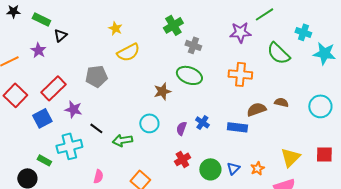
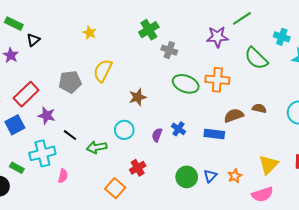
yellow semicircle: (128, 52) -> (103, 71), moved, turned 145
green ellipse: (189, 75) -> (186, 84), moved
red cross: (182, 159) -> (138, 168), moved
pink semicircle: (98, 176) -> (63, 176), moved

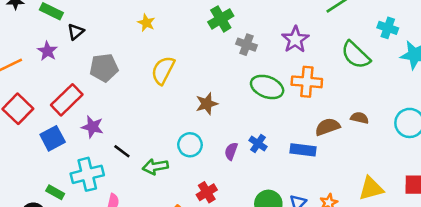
purple star: (217, 37) -> (295, 39), moved, turned -30
gray pentagon: (70, 82) -> (104, 68), moved
yellow triangle: (268, 165) -> (371, 188), turned 30

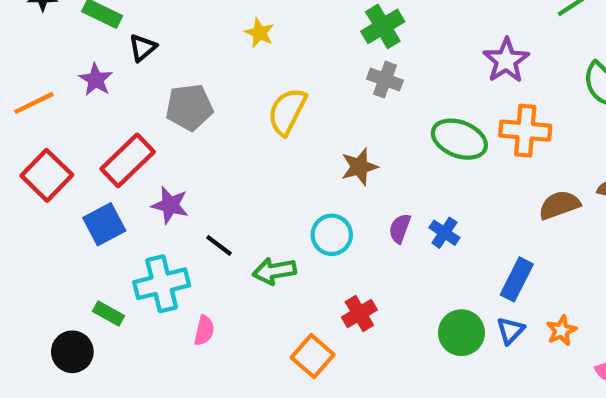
gray cross: (247, 45) -> (385, 80), moved
blue rectangle: (303, 150) -> (517, 279), moved, turned -70
purple semicircle: (231, 151) -> (400, 228), moved

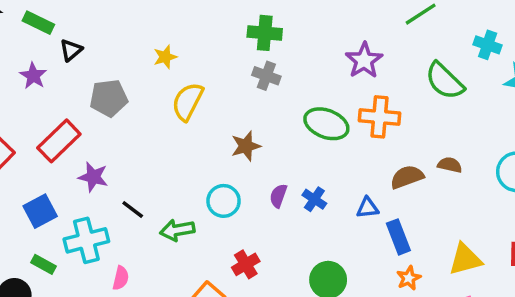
green cross: (383, 26) -> (265, 33), turned 36
yellow star: (259, 33) -> (165, 57), moved, turned 30
blue square: (104, 224) -> (40, 211), moved
blue rectangle: (517, 279) -> (398, 237), moved, turned -48
blue triangle: (510, 331) -> (368, 208), moved, turned 40

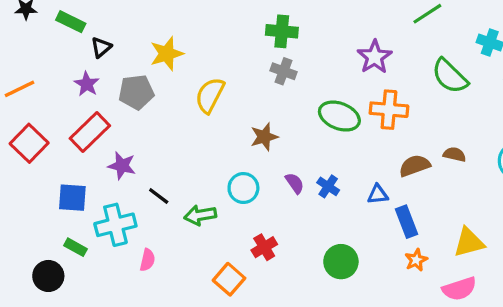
yellow star: (165, 57) -> (167, 54), moved, size x1.5
purple star: (33, 76) -> (87, 84), moved
purple semicircle: (278, 196) -> (295, 183), turned 125
blue square: (40, 211) -> (72, 198), turned 32

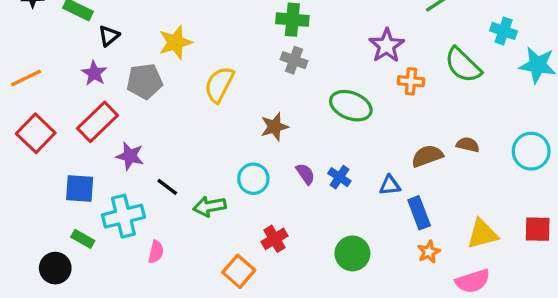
orange cross: (389, 110) -> (411, 81), moved, size x0.7

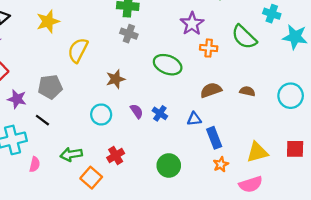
gray pentagon: (145, 81) -> (50, 87), moved
brown semicircle: (427, 156) -> (211, 90), moved
green arrow: (210, 206) -> (71, 154), moved

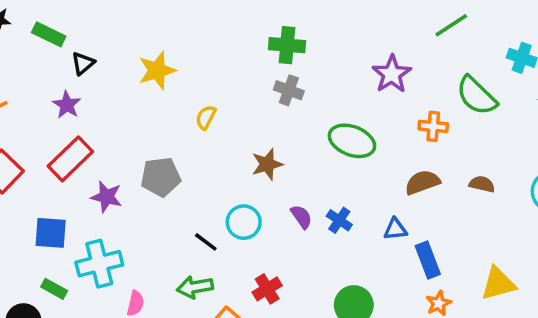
orange cross: (209, 48) -> (433, 126), moved
yellow semicircle: (78, 50) -> (206, 117), size x0.6
black line: (42, 120) -> (206, 242), moved

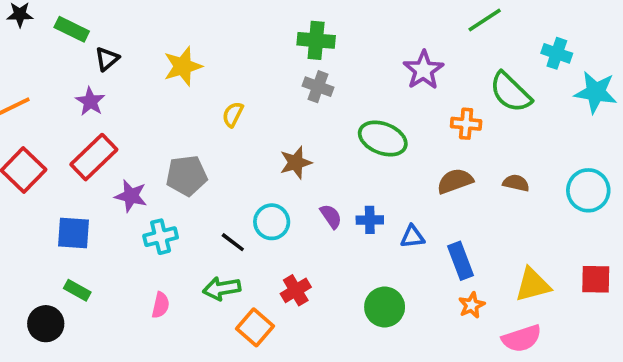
blue cross: (339, 220) -> (370, 220), turned -35
blue triangle: (395, 229) -> (412, 237), moved
cyan cross: (99, 264) -> (161, 237), moved, size x0.7

